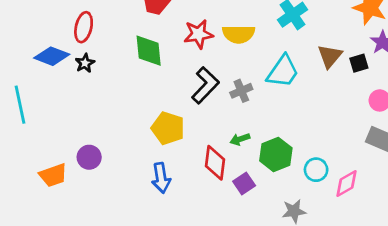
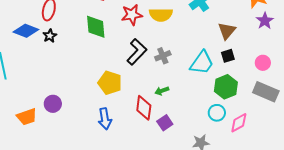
black square: (359, 63) -> (228, 56), moved
cyan trapezoid: (283, 71) -> (202, 63), moved
green hexagon: (276, 154) -> (226, 87), moved

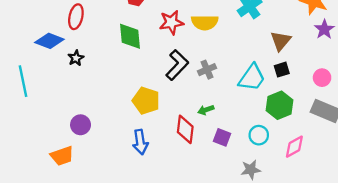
black star: (50, 36) -> (76, 58), moved
cyan circle: (217, 113) -> (259, 135), moved
orange trapezoid: (27, 117) -> (62, 156), moved
purple square: (165, 123) -> (222, 137), moved, turned -35

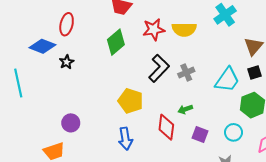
green diamond: (130, 36) -> (116, 42), turned 55

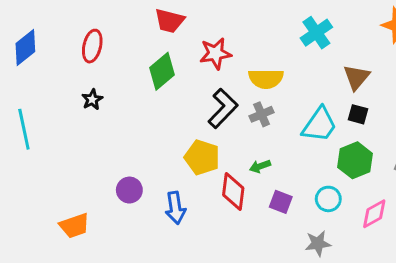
yellow semicircle: (184, 29) -> (266, 79), moved
blue diamond: (42, 46) -> (25, 48), moved, turned -60
black square: (255, 73) -> (358, 114), turned 32
yellow pentagon: (131, 101) -> (202, 157), moved
purple circle: (71, 123) -> (129, 190), moved

